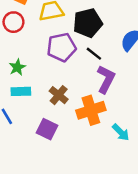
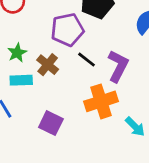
black line: (94, 54) -> (87, 60), moved
brown cross: (59, 95) -> (48, 65), moved

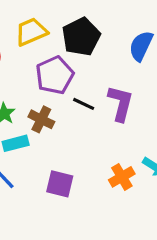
orange cross: (101, 101) -> (122, 177), moved, size x0.7

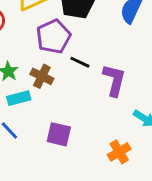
purple L-shape: (120, 103) -> (114, 80), moved
orange cross: (122, 177) -> (119, 152), moved

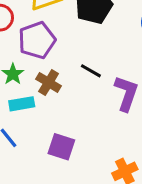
purple pentagon: (54, 37) -> (37, 40), moved

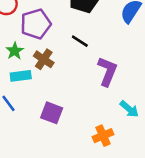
black line: (91, 71) -> (80, 41), moved

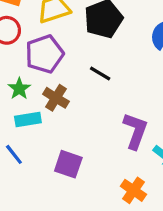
purple L-shape: (107, 71) -> (135, 131), moved
orange cross: (103, 136) -> (133, 190), turned -30

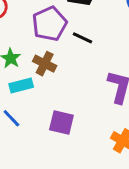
purple pentagon: (44, 54) -> (50, 24), moved

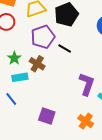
purple square: (61, 123) -> (47, 116), moved

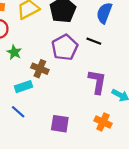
purple pentagon: (43, 37) -> (65, 47), moved
black line: (65, 48) -> (94, 41), moved
green star: (14, 58) -> (14, 52), moved

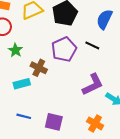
purple L-shape: (97, 82) -> (93, 85), turned 50
blue line: (18, 112) -> (24, 116), moved, turned -32

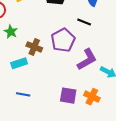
purple pentagon: (64, 49) -> (63, 40), moved
purple square: (54, 122) -> (68, 96), moved

